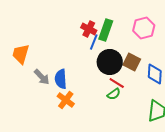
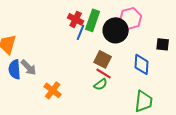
black circle: (110, 62) -> (116, 30), moved
brown square: (132, 62) -> (103, 59), moved
blue semicircle: (61, 79) -> (15, 69), moved

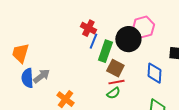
green rectangle: (93, 20) -> (105, 51), moved
gray arrow: (29, 67) -> (41, 76), turned -84
red line: (104, 73) -> (116, 82), turned -42

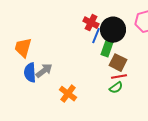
black circle: (128, 39) -> (113, 30), moved

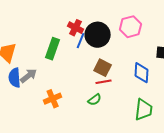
green rectangle: (108, 46) -> (53, 49), moved
green semicircle: (116, 88) -> (95, 100), moved
orange cross: (68, 94) -> (53, 99), turned 30

